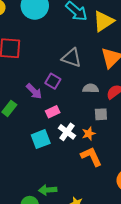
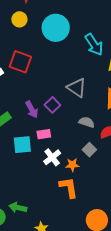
gray square: (101, 114) -> (89, 150), turned 32
cyan square: (41, 139) -> (22, 145), moved

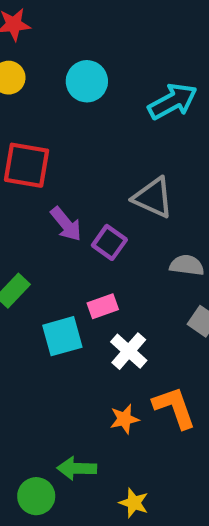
cyan circle: (56, 28) -> (87, 81), size x0.7
cyan arrow: (94, 45) -> (173, 101), turned -75
purple arrow: (32, 110) -> (66, 224), moved
orange star: (72, 165) -> (124, 419), moved

